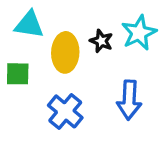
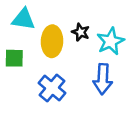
cyan star: (139, 33) -> (111, 41), moved

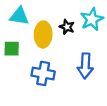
cyan star: (111, 41) -> (92, 19), moved
blue cross: (52, 88) -> (43, 73), turned -30

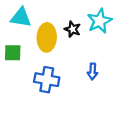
blue arrow: (85, 66) -> (93, 71), size x0.6

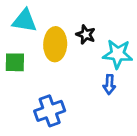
cyan star: (100, 21) -> (118, 54), moved, turned 30
blue cross: (47, 80) -> (50, 111), moved, turned -30

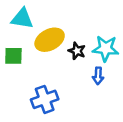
black star: (86, 35) -> (77, 51), moved
yellow ellipse: (55, 44) -> (50, 40), turned 60

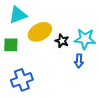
cyan triangle: (22, 19) -> (18, 15), turned -30
blue cross: (45, 99) -> (22, 80), moved

